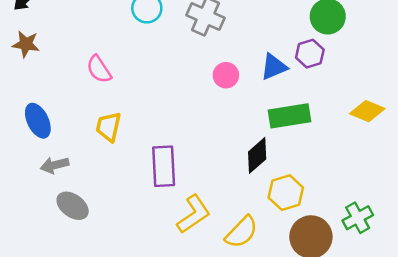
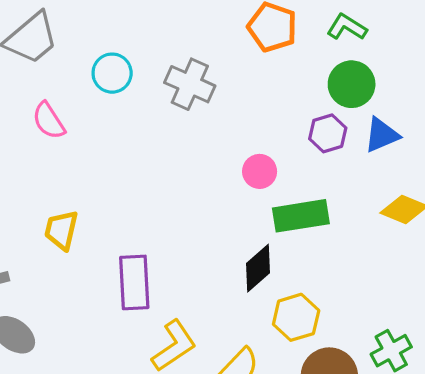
blue triangle: (274, 67) -> (382, 135), moved
pink semicircle: (99, 69) -> (49, 121), moved
pink circle: (226, 75) -> (260, 171), moved

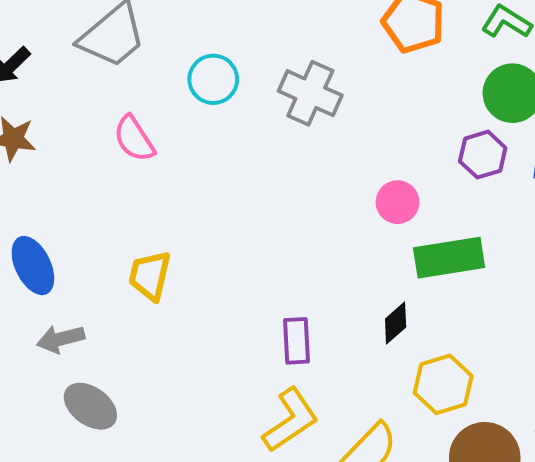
black diamond: (258, 268) -> (396, 323), size x0.7
purple rectangle: (134, 282) -> (296, 341), moved, size x0.7

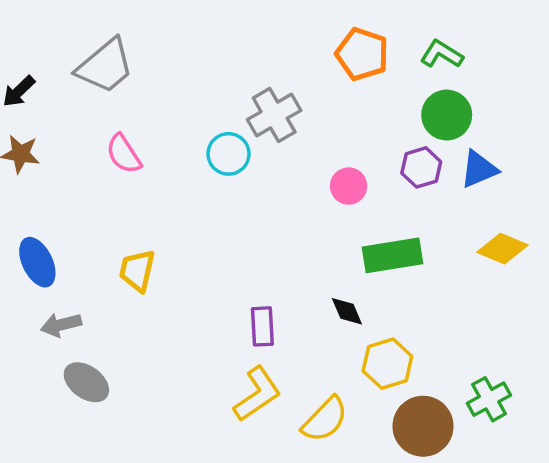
cyan circle: (213, 79) -> (228, 154), moved
gray cross: (310, 93) -> (274, 115), turned 36
pink circle: (398, 202) -> (349, 186), moved
black diamond: (396, 323) -> (347, 311), turned -72

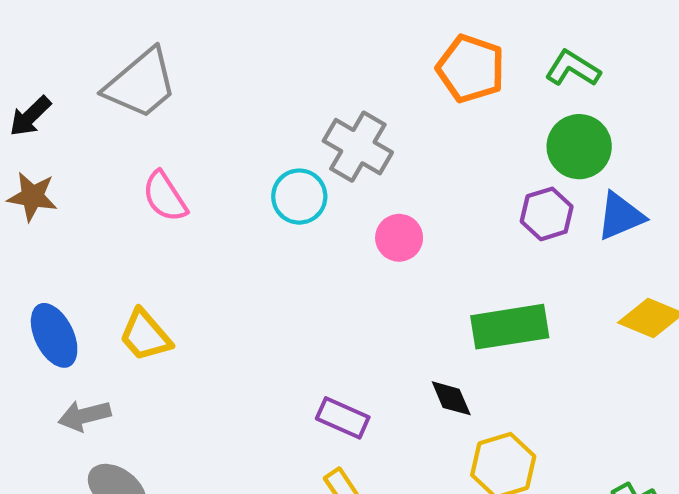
gray cross: (274, 115) -> (358, 147), turned -30
pink circle: (349, 186) -> (399, 238), moved
yellow trapezoid: (137, 271) -> (145, 335), moved, turned -54
purple rectangle: (262, 326) -> (343, 418), turned -63

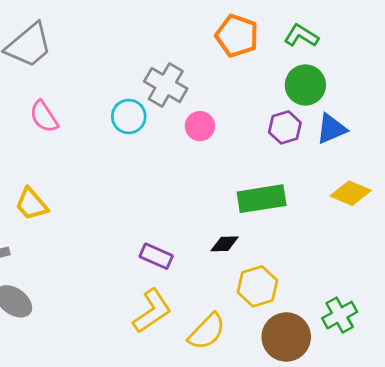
pink circle: (399, 238) -> (200, 126), moved
black diamond: (451, 398) -> (225, 244), turned -68

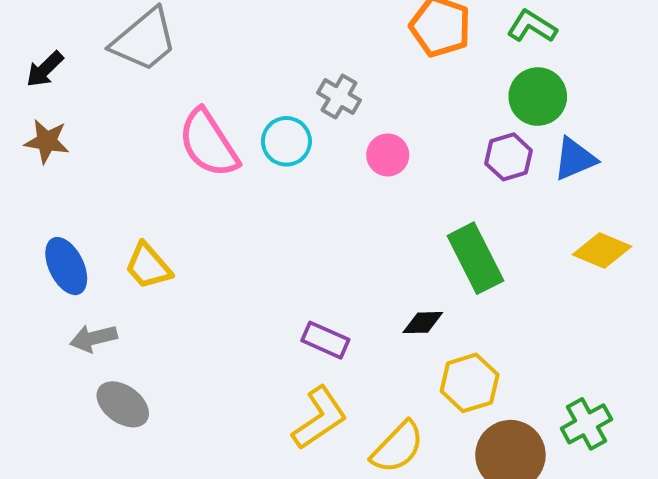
gray cross: (166, 85) -> (339, 97), size x0.7
pink semicircle: (44, 116) -> (208, 143), moved, size x1.5
green rectangle: (262, 199) -> (475, 258), turned 72

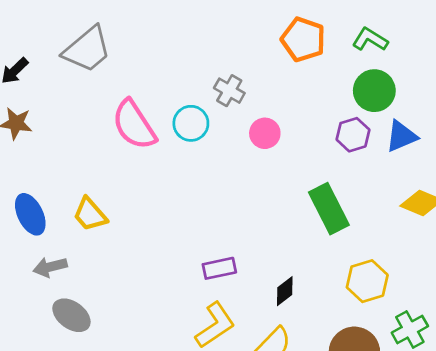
black diamond: (423, 323) -> (285, 291), moved, turned -36
purple rectangle: (325, 340) -> (219, 268), turned -36
yellow hexagon: (470, 383) -> (367, 281), moved

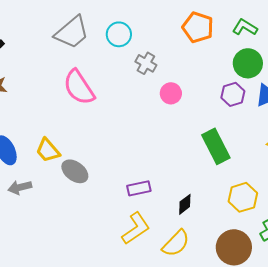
gray trapezoid: (87, 49) -> (72, 32), moved
cyan circle: (191, 123) -> (119, 34), moved
gray ellipse: (71, 315) -> (75, 171), moved

